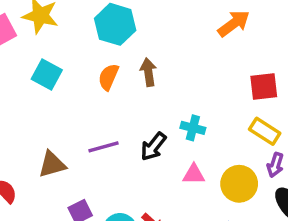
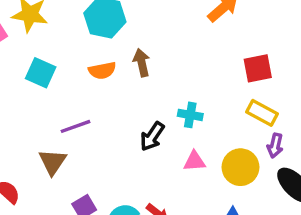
orange semicircle: (108, 77) -> (102, 70), turned -120
purple line: (104, 147) -> (75, 126), moved
brown triangle: (52, 164) -> (53, 162), turned -36

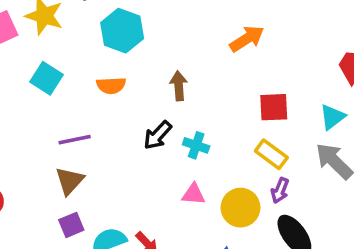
brown arrow: (142, 63) -> (179, 86), moved
black arrow: (152, 136) -> (158, 135), moved
brown triangle: (53, 162) -> (70, 181), moved

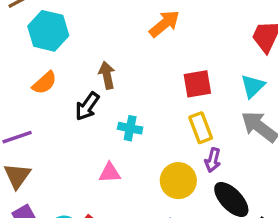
orange semicircle: (111, 85) -> (44, 83), turned -32
black arrow: (158, 135) -> (87, 106), moved
yellow rectangle: (271, 154) -> (201, 128), turned 40
pink triangle: (193, 194) -> (110, 173), moved

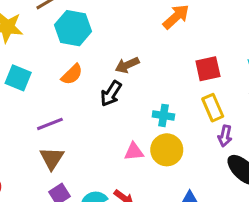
brown arrow: (107, 75) -> (127, 65), turned -100
cyan cross: (130, 128) -> (163, 115), moved
yellow circle: (178, 181) -> (167, 150), moved

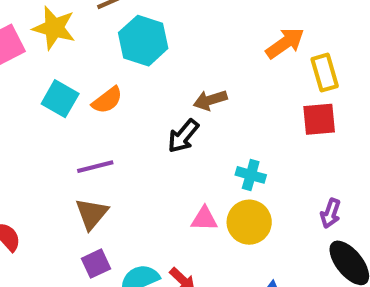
orange semicircle: (72, 74) -> (107, 100), moved
yellow rectangle: (213, 108) -> (325, 73), moved

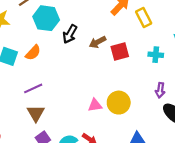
brown arrow: (210, 100) -> (98, 42), moved
red square: (319, 119) -> (120, 52), moved
black arrow: (183, 136) -> (70, 34), moved
cyan cross: (251, 175) -> (156, 55), moved

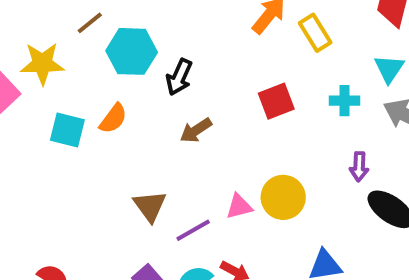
brown arrow: (98, 42) -> (196, 130), moved
purple line: (33, 88) -> (193, 230), moved
brown triangle: (36, 113) -> (150, 206), moved

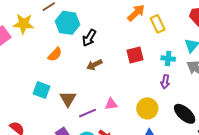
cyan square: (67, 130) -> (41, 90), moved
purple arrow: (359, 167) -> (165, 82), moved
yellow circle: (283, 197) -> (147, 108), moved

